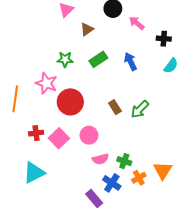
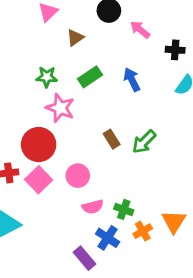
pink star: (46, 83) -> (60, 108), moved
red circle: (70, 102) -> (39, 145), moved

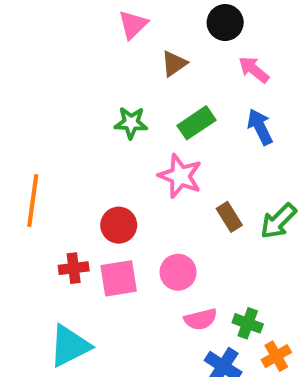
pink arrow: (140, 30) -> (254, 70), moved
pink star: (60, 108) -> (180, 176), moved
red circle: (39, 145) -> (119, 225), size x0.7
pink square: (39, 180) -> (119, 278), turned 35

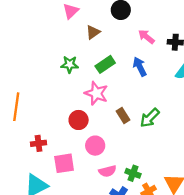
pink arrow: (254, 70) -> (146, 37), moved
red circle: (119, 225) -> (79, 120), moved
pink square: (119, 278) -> (64, 163), moved

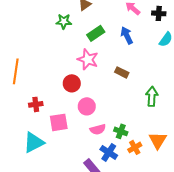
green star: (70, 64) -> (64, 21), moved
brown rectangle: (123, 116) -> (122, 72), moved, turned -32
green arrow: (150, 118) -> (152, 96), moved, turned 138

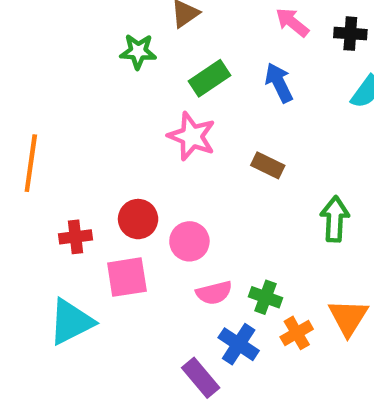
red circle: (72, 83) -> (138, 219), moved

